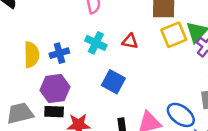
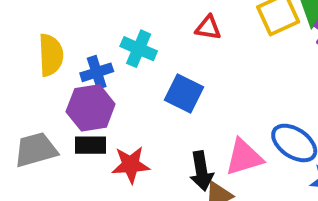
cyan cross: (96, 43) -> (139, 49), moved
blue cross: (59, 53) -> (97, 72), moved

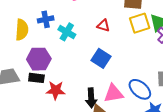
blue cross: (97, 72) -> (46, 19), moved
blue square: (184, 93) -> (101, 58), moved

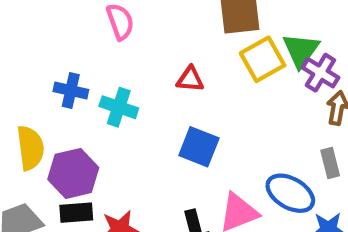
blue cross: (46, 19) -> (71, 91), turned 35
yellow semicircle: (22, 30) -> (30, 148), moved

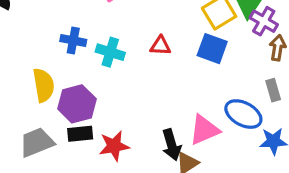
red triangle: (190, 79) -> (160, 46), moved
blue square: (199, 147) -> (212, 49), moved

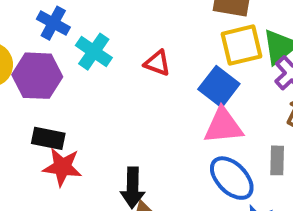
purple hexagon: (77, 104) -> (37, 76), moved
pink triangle: (204, 130) -> (223, 126), moved
black rectangle: (80, 134) -> (48, 138), moved

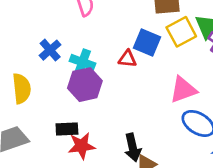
blue cross: (53, 23) -> (50, 50), turned 35
purple hexagon: (37, 76) -> (85, 85), moved
blue square: (219, 87) -> (147, 43), moved

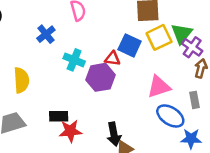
blue cross: (50, 50) -> (46, 34), moved
purple hexagon: (85, 85) -> (100, 77), moved

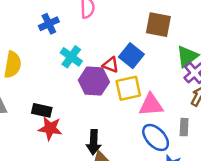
yellow square: (159, 37) -> (128, 88), moved

